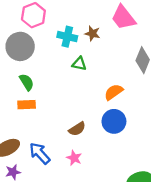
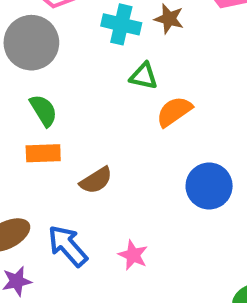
orange semicircle: (114, 92) -> (174, 112), moved
brown semicircle: (77, 129) -> (96, 180), moved

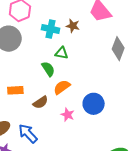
green semicircle: (43, 110) -> (48, 69), moved
orange semicircle: (174, 112) -> (62, 87), moved
pink star: (133, 255) -> (68, 115), moved

